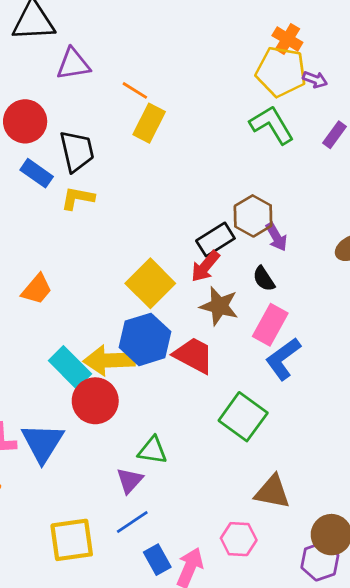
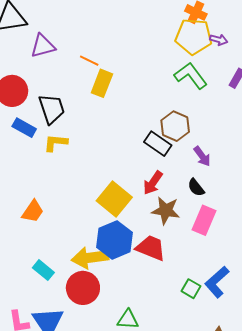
brown hexagon: (253, 216) -> (175, 126), moved
black rectangle: (215, 240) -> (158, 144), moved, turned 72
blue L-shape: (283, 359) -> (217, 282), moved
cyan rectangle: (70, 367) -> (43, 270), moved, size x0.7
green square: (243, 417) -> (191, 289), size x0.6

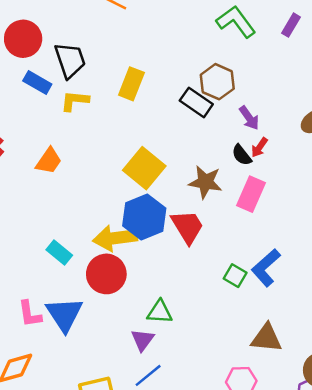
yellow rectangle: (102, 83) -> (131, 84), moved
red arrow: (153, 183) -> (259, 147), moved, size x0.7
orange trapezoid: (33, 211) -> (49, 161), moved
red trapezoid: (151, 248) -> (187, 227), turned 36

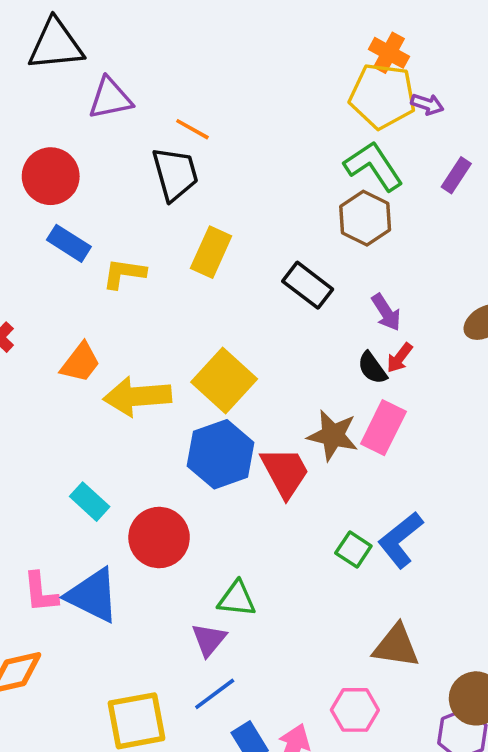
black trapezoid: (70, 60) -> (175, 174), moved
brown hexagon: (217, 82) -> (365, 218), moved
brown star: (205, 182) -> (333, 435), moved
yellow arrow: (115, 238) -> (137, 396), moved
blue triangle: (64, 314) -> (93, 595), turned -33

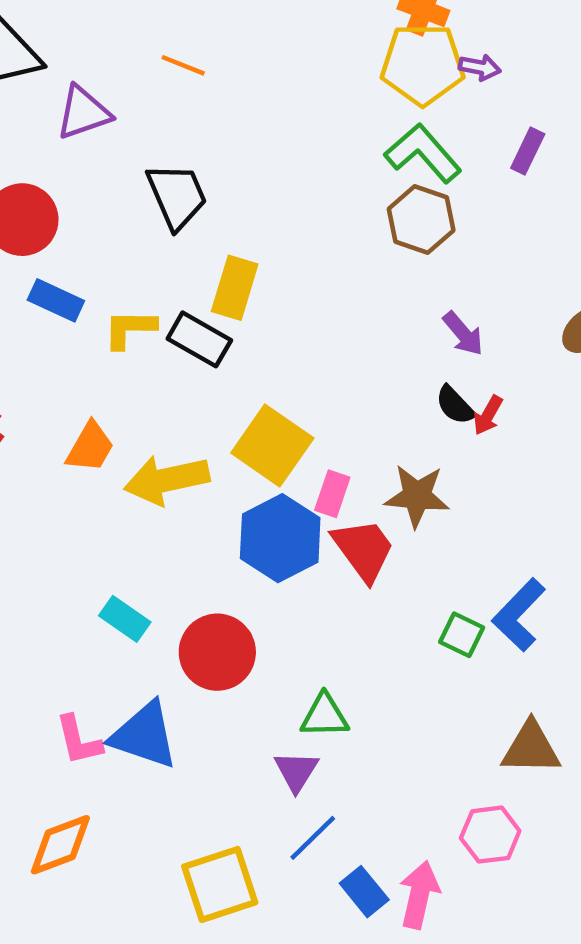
orange line: (192, 129) -> (183, 65), moved
black rectangle: (308, 285) -> (199, 339), moved
red arrow: (400, 358) -> (488, 415), moved
pink rectangle: (383, 428) -> (332, 494), moved, size x0.7

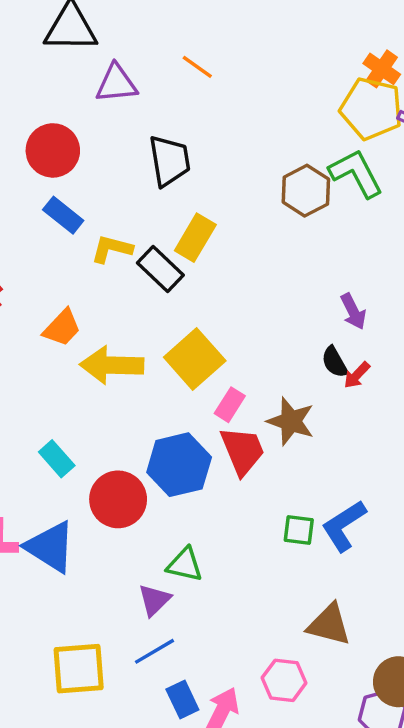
brown hexagon: (421, 220) -> (306, 191), moved
blue hexagon: (280, 538) -> (179, 465), moved
green square: (462, 635) -> (299, 530), turned -32

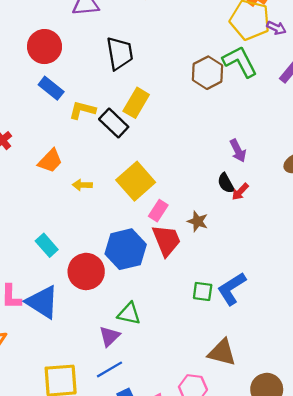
yellow arrow: (112, 365) -> (82, 185), size x0.5
brown star: (291, 421) -> (198, 221), size x0.7

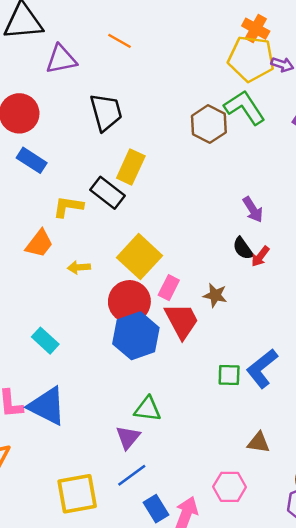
yellow L-shape: (82, 110) -> (68, 207), moved
red circle: (86, 271) -> (129, 302), moved
brown triangle: (222, 352) -> (259, 443), size x0.7

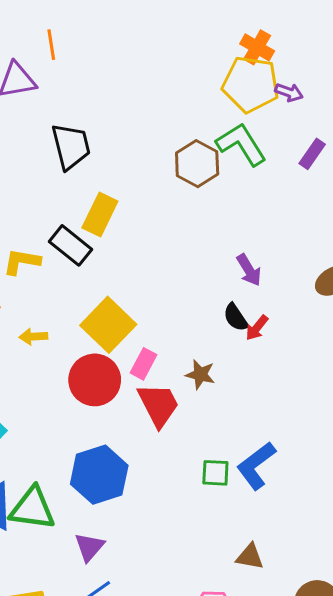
orange line: (120, 41) -> (51, 45), moved, turned 50
blue hexagon: (136, 336) -> (99, 475), moved
green triangle: (148, 409) -> (32, 508), moved, size x1.4

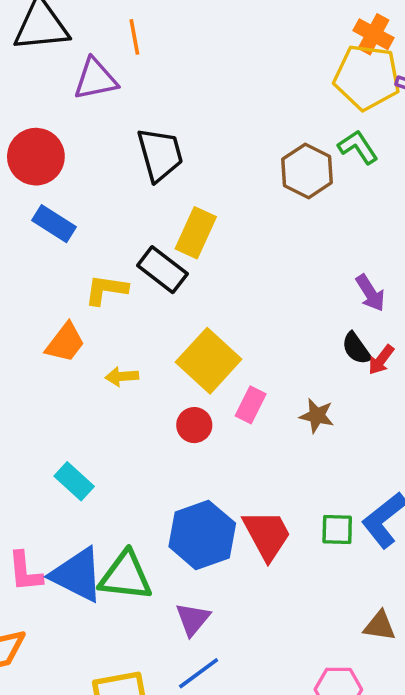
green L-shape: (241, 144) -> (358, 147), size x0.7
red circle: (95, 380) -> (194, 425), size x0.6
red trapezoid: (158, 405) -> (267, 535), moved

